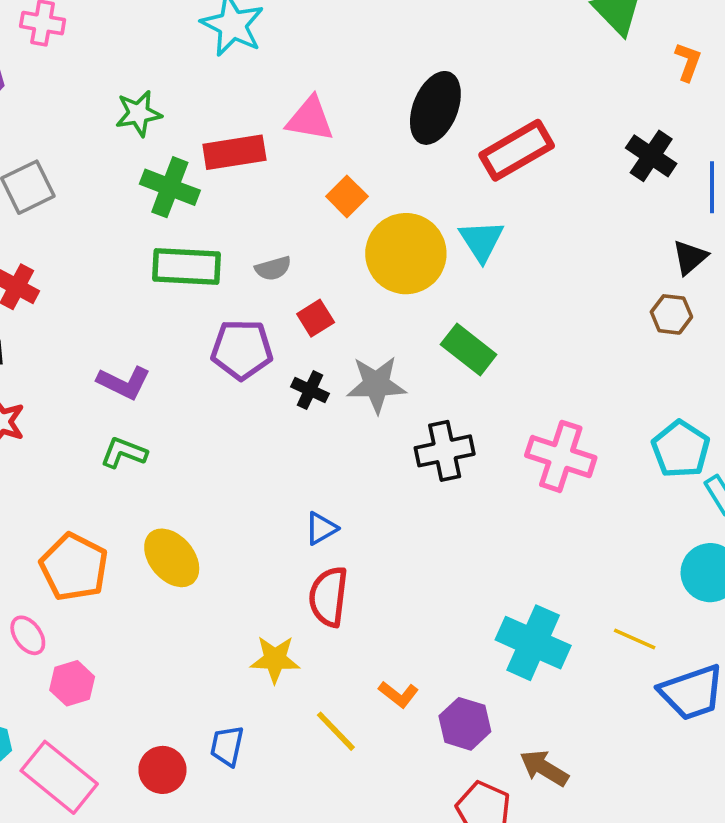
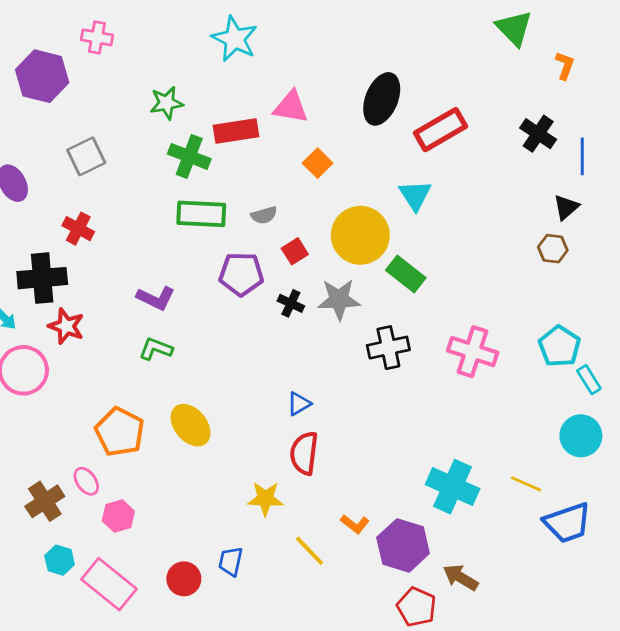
yellow circle: (406, 254) -> (360, 235), moved
purple hexagon: (465, 724) -> (403, 545), size x1.4

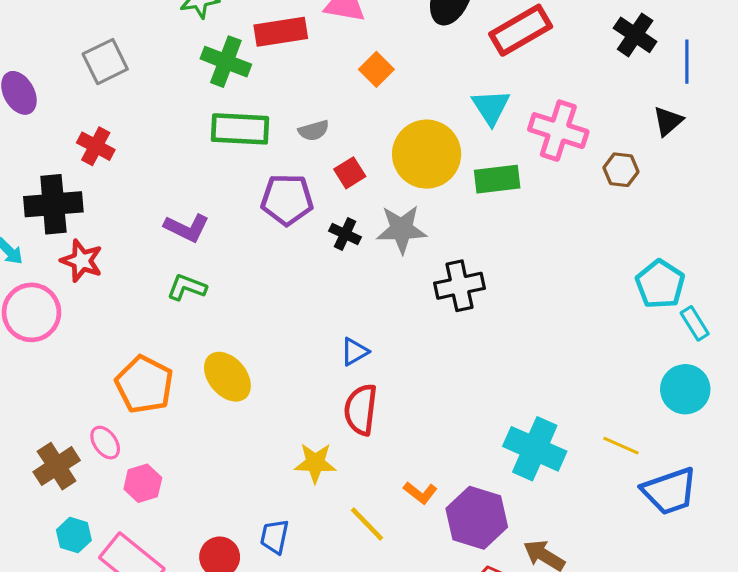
brown hexagon: (553, 249) -> (621, 170), moved
green rectangle: (406, 274) -> (497, 179), moved, turned -45
pink cross: (473, 352) -> (558, 131), moved

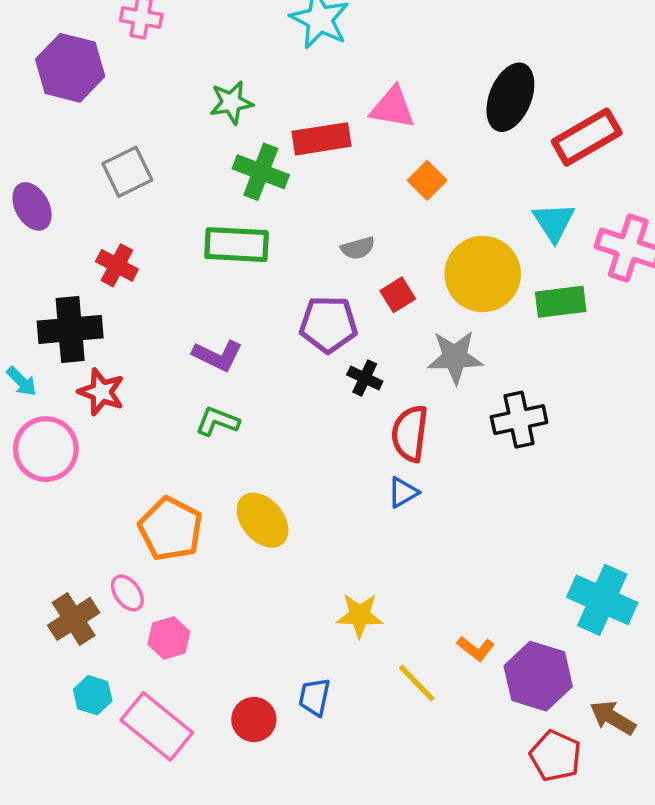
green rectangle: (240, 129) -> (237, 245), moved
black cross: (345, 234) -> (365, 378), moved
red semicircle: (361, 410) -> (410, 433), moved

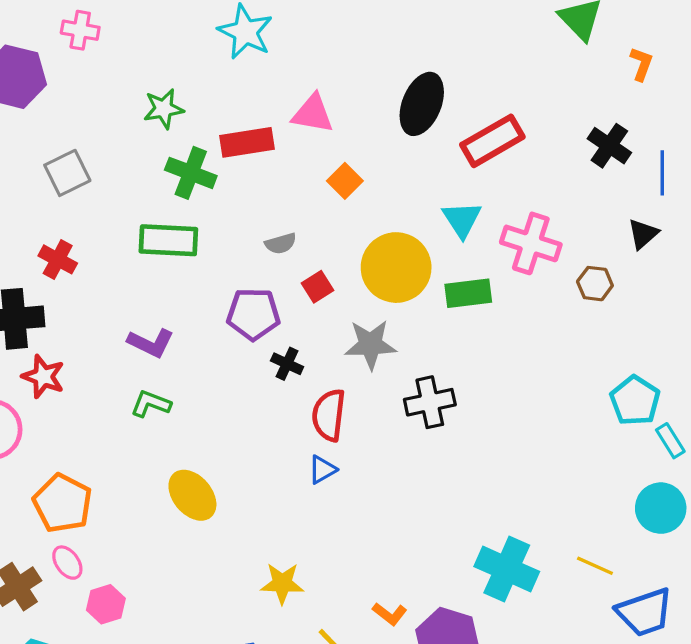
orange pentagon: (171, 529) -> (63, 503), moved

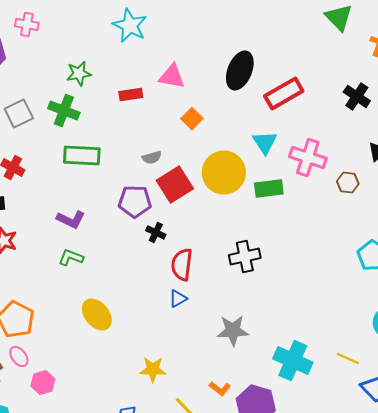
red rectangle: (247, 142) -> (131, 94), size x0.7
green cross: (191, 173) -> (64, 110), moved
red square: (318, 287) -> (175, 184), size x1.8
gray star: (370, 344) -> (233, 330), moved

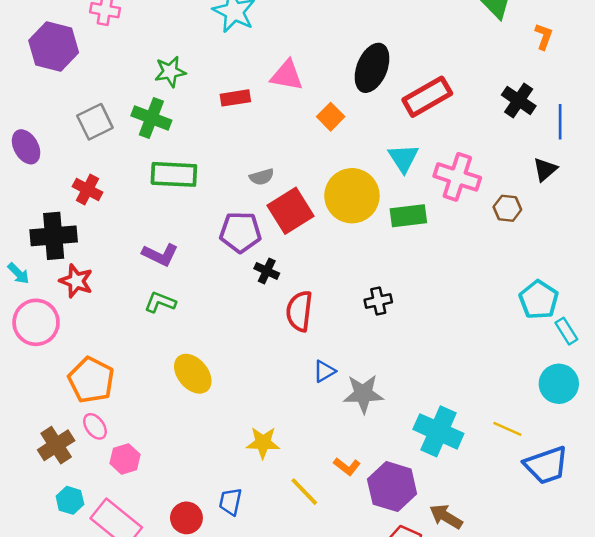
orange square: (192, 118) -> (331, 117), moved
black cross: (245, 256) -> (378, 301), size x0.7
blue triangle: (178, 298) -> (324, 371), moved

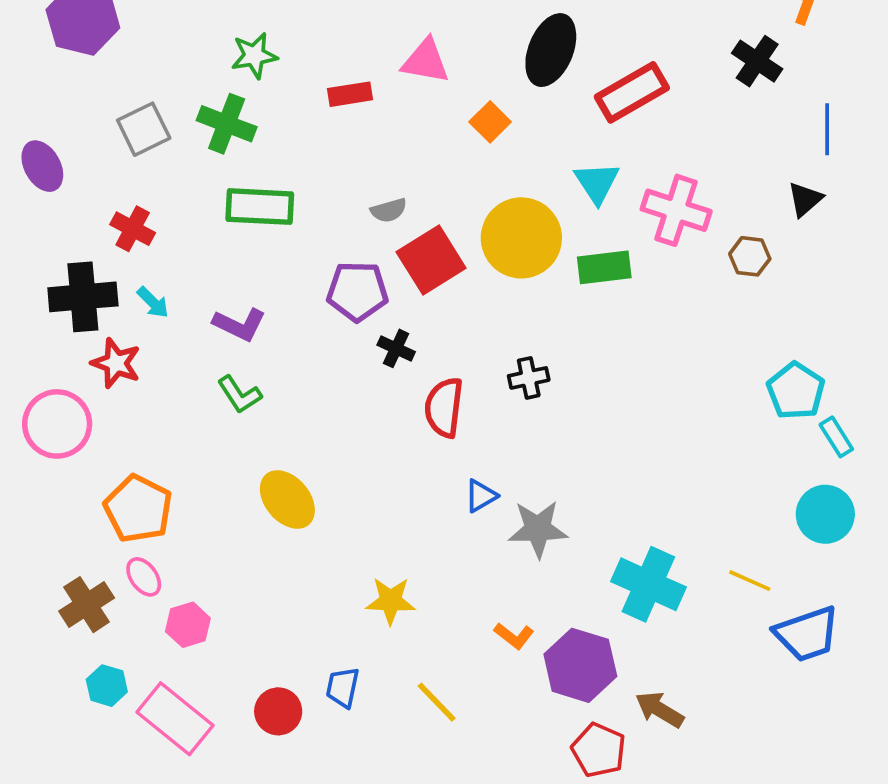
black cross: (519, 100) -> (757, 61), moved
cyan arrow: (18, 273) -> (153, 302), moved
black cross: (378, 301) -> (529, 378), moved
green L-shape: (160, 302) -> (239, 395), turned -144
yellow line: (304, 492) -> (437, 702), moved

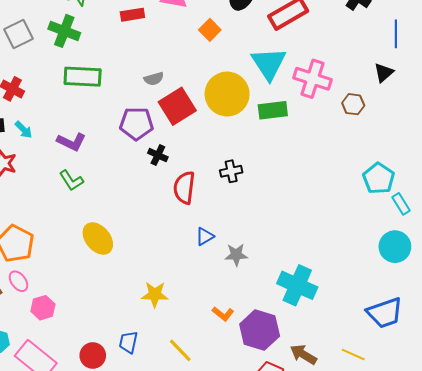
cyan triangle: (597, 183) -> (269, 63), size x1.4
gray star: (538, 529) -> (236, 255), size x0.7
yellow line: (750, 581) -> (353, 354), moved

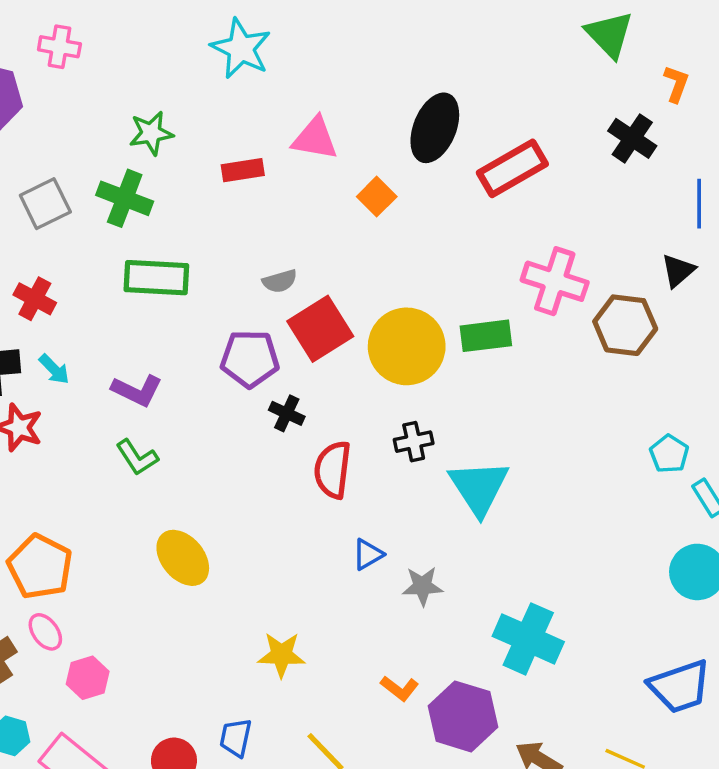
cyan triangle: (269, 63) -> (479, 487), moved
yellow circle: (227, 94) -> (407, 346), moved
brown hexagon: (353, 104) -> (625, 325), size x1.6
cyan pentagon: (379, 178) -> (669, 454), size x0.7

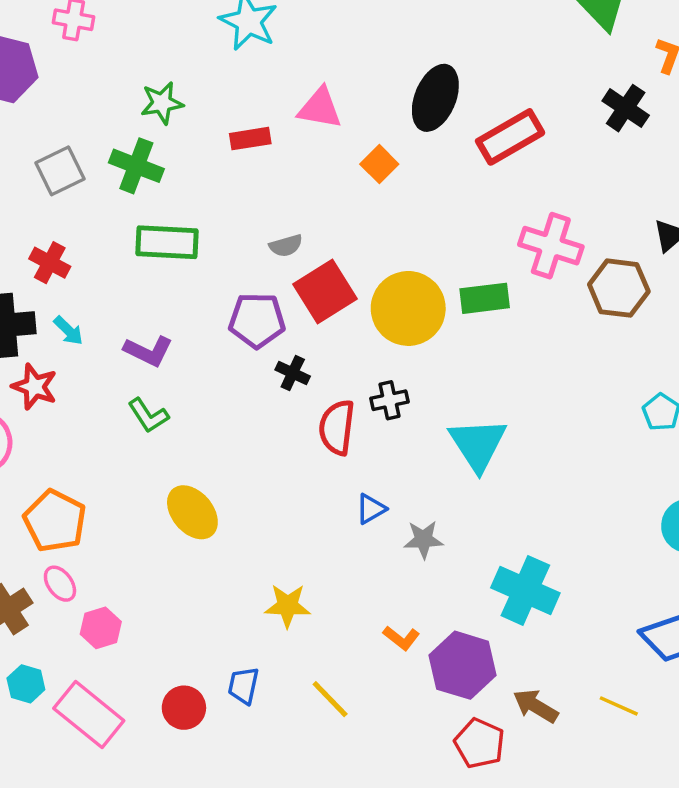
black cross: (414, 442) -> (389, 400), moved

